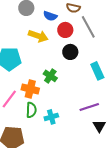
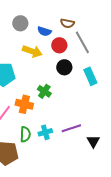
cyan rectangle: (97, 71) -> (90, 76), moved
purple line: (89, 107) -> (71, 128), moved
green semicircle: (31, 110) -> (25, 134), moved

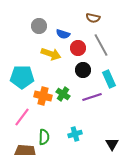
brown semicircle: (67, 23) -> (93, 18), moved
orange cross: (24, 104) -> (43, 96), moved
purple line: (71, 128) -> (92, 97), moved
cyan cross: (45, 132) -> (75, 134), moved

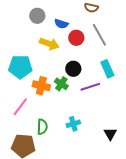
black circle: (83, 70) -> (73, 69), moved

